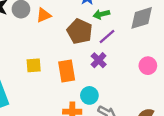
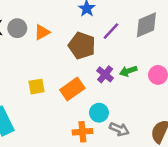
green arrow: (101, 14) -> (128, 71), moved
purple line: (107, 37) -> (111, 31), moved
orange rectangle: (67, 71) -> (72, 89), turned 70

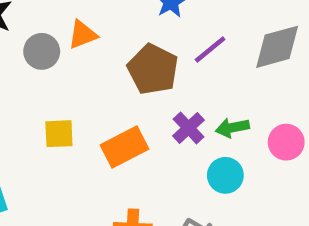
gray circle: (17, 28) -> (42, 51), moved
cyan circle: (99, 113) -> (225, 175), moved

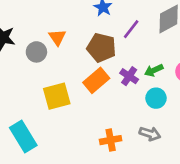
orange triangle: (83, 35) -> (57, 37), turned -30
yellow square: (59, 134) -> (57, 96), size x1.5
orange rectangle: (124, 147) -> (96, 80), moved

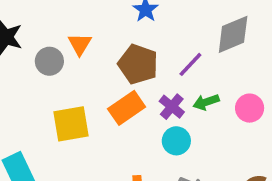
purple line: (131, 29) -> (190, 64), moved
cyan circle: (156, 98) -> (176, 141), moved

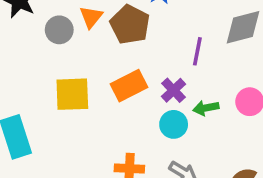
brown pentagon: (138, 64) -> (130, 25), moved
purple line: (190, 64) -> (197, 51), turned -40
green arrow: (206, 102) -> (206, 108), moved

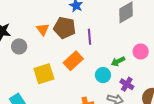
gray circle: (59, 30) -> (19, 46), moved
purple line: (197, 51) -> (89, 37), moved
purple cross: (174, 90) -> (127, 84), moved

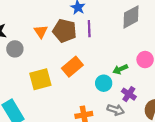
purple line: (89, 37) -> (89, 29), moved

